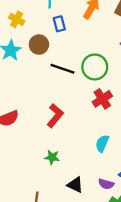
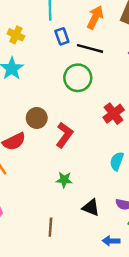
brown circle: (39, 45) -> (37, 118), moved
green circle: (95, 67) -> (78, 78), moved
black line: (63, 69) -> (90, 48), moved

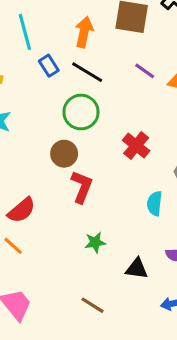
black line: (90, 48) -> (87, 72), turned 30
brown circle: (37, 118) -> (64, 154), moved
brown line: (50, 227) -> (92, 305), turned -48

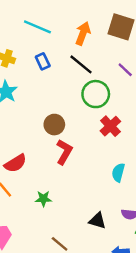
cyan line: (25, 32) -> (37, 27), turned -60
blue rectangle: (49, 66) -> (43, 61), moved
green circle: (81, 112) -> (96, 94), moved
green star: (95, 242) -> (43, 199), moved

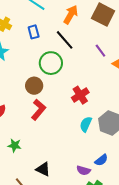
green circle: (96, 94) -> (51, 63), moved
cyan semicircle: (118, 173) -> (86, 124), moved
black triangle: (97, 221) -> (43, 169), moved

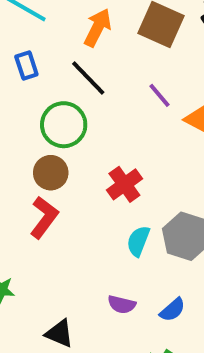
brown circle: (34, 86) -> (51, 173), moved
purple semicircle: (83, 170) -> (122, 304), moved

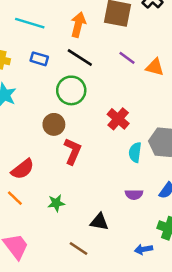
blue rectangle: (26, 66) -> (39, 59), turned -42
brown circle: (51, 173) -> (54, 124), moved

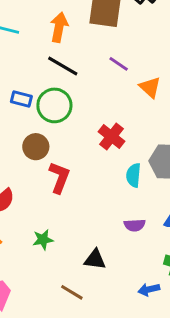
blue rectangle: (39, 59) -> (21, 99), moved
orange triangle: (155, 67) -> (150, 87), moved, turned 30

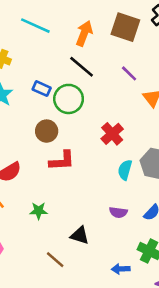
red L-shape: (59, 177) -> (62, 161), turned 56

